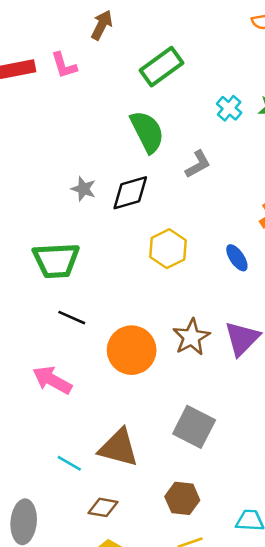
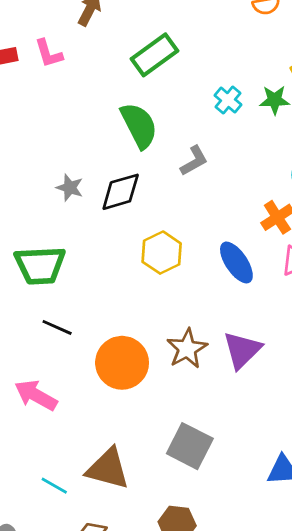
blue ellipse: (237, 258) -> (236, 262), size x1.4

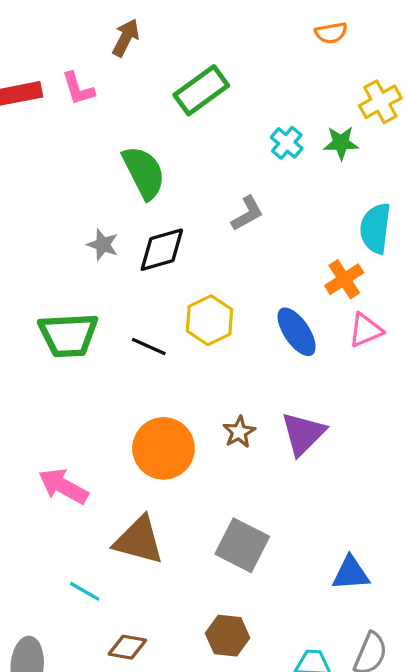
green semicircle: (139, 125) -> (144, 172), moved
black line: (57, 327) -> (149, 347), moved
brown star: (187, 349) -> (239, 432), size x0.7
brown triangle: (108, 469) -> (139, 540), moved

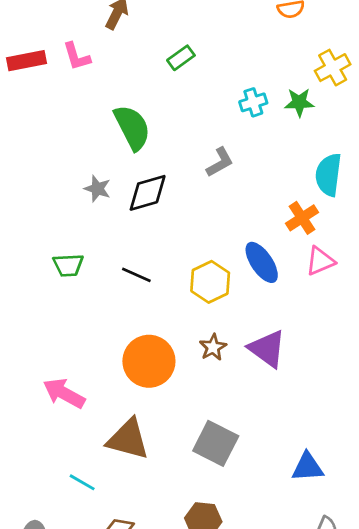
green rectangle: (201, 90) -> (181, 58), size x0.6
cyan cross: (287, 143) -> (253, 102), turned 32
yellow hexagon: (210, 320) -> (210, 282), moved
green trapezoid: (68, 335) -> (68, 265), size x0.6
purple triangle: (303, 434) -> (267, 349), turned -39

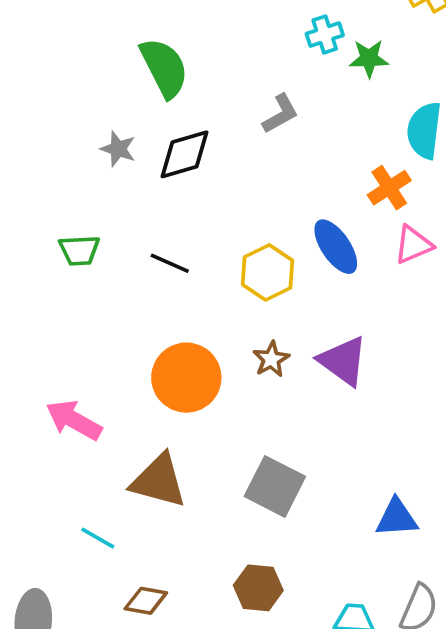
green star: (299, 102) -> (369, 58), moved

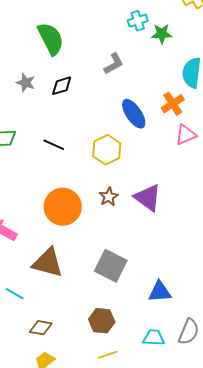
black diamond: (185, 154) -> (62, 86), size x0.7
blue ellipse: (336, 247) -> (134, 114), moved
blue triangle: (397, 518) -> (160, 292), moved

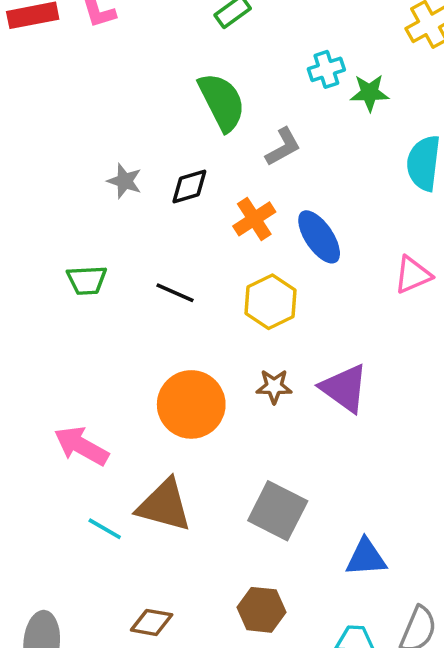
green semicircle: (51, 39) -> (222, 102), moved
orange cross: (173, 104) -> (254, 219), moved
brown star: (109, 197) -> (274, 386), turned 30
cyan line: (15, 294) -> (105, 529), moved

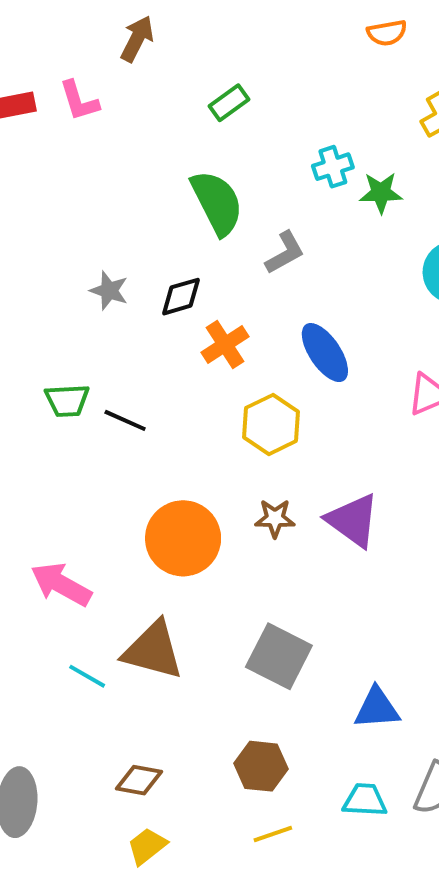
orange cross: (254, 219) -> (225, 345), moved
black line: (175, 293) -> (125, 420), moved

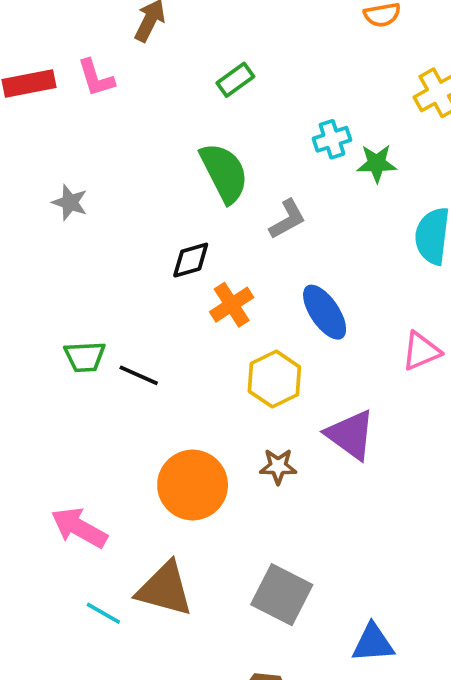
gray star: (109, 291) -> (70, 202), moved
purple triangle: (353, 520) -> (351, 435), moved

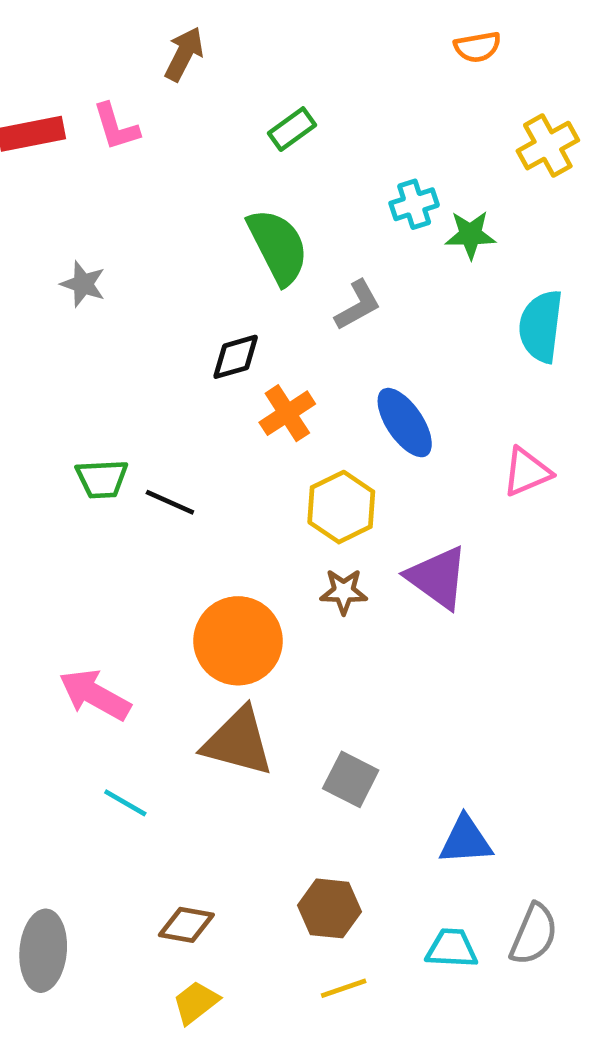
brown star: (278, 466) -> (344, 592), moved
brown triangle: (165, 589) -> (238, 742), moved
gray square: (282, 595) -> (351, 779), size x0.7

